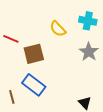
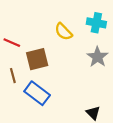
brown line: (12, 97) -> (13, 76), moved

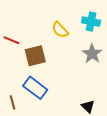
brown line: (13, 76) -> (12, 102), moved

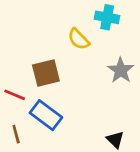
cyan cross: (91, 22) -> (107, 17), moved
red line: (11, 40) -> (15, 95), moved

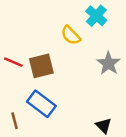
cyan cross: (107, 17) -> (96, 16), turned 30
red line: (15, 95) -> (13, 62), moved

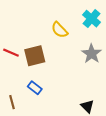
cyan cross: (96, 16) -> (92, 19), moved
blue rectangle: (41, 104) -> (35, 88), size x0.6

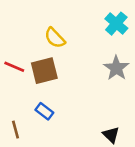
yellow semicircle: (60, 30) -> (55, 38), moved

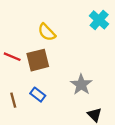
gray star: (116, 68) -> (81, 85), moved
brown line: (16, 130) -> (13, 100), moved

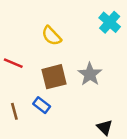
brown square: (38, 60) -> (54, 77), moved
gray star: (81, 85) -> (90, 74), moved

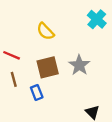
blue rectangle: (42, 105) -> (37, 92), turned 32
brown line: (14, 111) -> (14, 79), moved

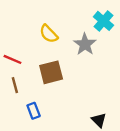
gray star: (79, 65) -> (85, 44), moved
blue rectangle: (37, 92) -> (34, 111), moved

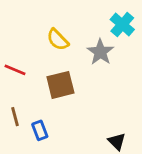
brown line: (15, 85) -> (15, 117), moved

